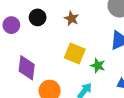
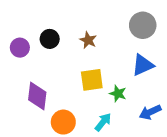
yellow square: (75, 54) -> (92, 80), turned -30

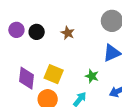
purple circle: (20, 48) -> (16, 30), moved
yellow square: (92, 80) -> (54, 74), moved, turned 30

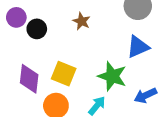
black circle: (37, 32) -> (37, 29), moved
green star: (92, 76) -> (112, 76), size x1.6

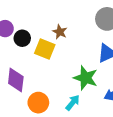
yellow square: (64, 74) -> (45, 49), moved

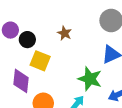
yellow square: (45, 49) -> (40, 61), moved

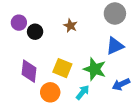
yellow square: (40, 61) -> (62, 68), moved

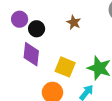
purple diamond: (29, 71) -> (31, 54), moved

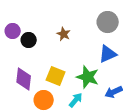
purple diamond: (31, 54) -> (24, 79), moved

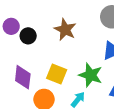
brown star: (64, 34) -> (65, 30), size x1.5

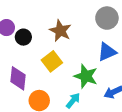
yellow square: (57, 74) -> (52, 61), moved, turned 30

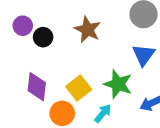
blue triangle: (107, 52) -> (143, 55), turned -30
yellow square: (52, 61) -> (79, 88), moved

